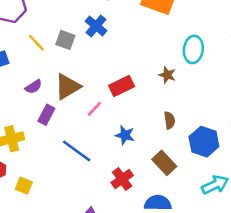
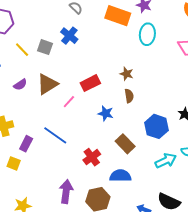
cyan ellipse: (193, 49) -> (147, 34), moved
purple rectangle: (46, 115) -> (26, 144), moved
brown semicircle: (169, 120) -> (129, 96), moved
blue star: (125, 135) -> (106, 113), moved

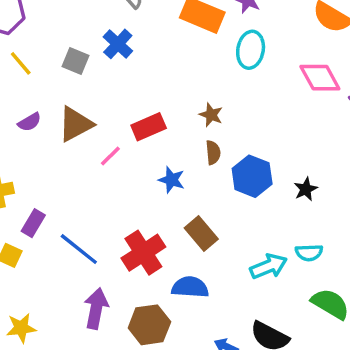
yellow line: (22, 50) -> (21, 63), moved
blue hexagon: (156, 126) -> (252, 176), moved
blue line: (55, 135) -> (79, 249), moved
red cross: (92, 157) -> (143, 253), size x1.4

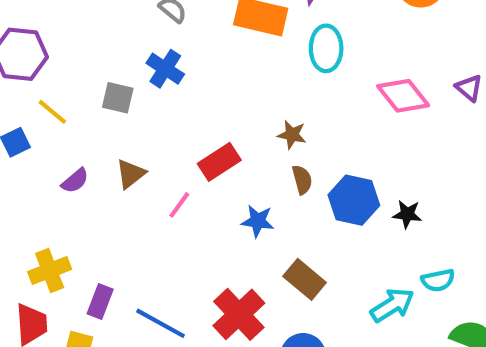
pink diamond: (320, 78) -> (403, 96), moved
brown triangle: (75, 124) -> (131, 174), size x0.7
black star: (306, 189) -> (407, 214), moved, turned -30

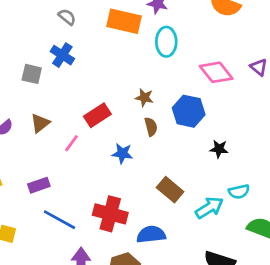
blue hexagon: (354, 200) -> (189, 111), moved
brown rectangle: (305, 279) -> (170, 190), moved
purple rectangle: (100, 301) -> (39, 185), moved, turned 50
red cross: (239, 314) -> (110, 214), turned -32

